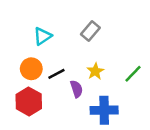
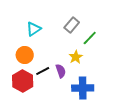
black line: (56, 74) -> (43, 71), moved
green line: (133, 74) -> (90, 38), moved

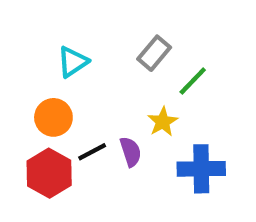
blue cross: (83, 88) -> (201, 169), moved

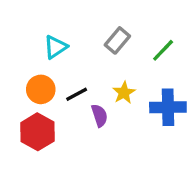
green line: (193, 81) -> (163, 50), moved
black line: (92, 152) -> (77, 94), moved
blue cross: (201, 169) -> (168, 107), moved

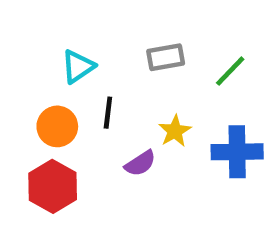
gray rectangle: (117, 40) -> (166, 57), turned 40
black line: (77, 94) -> (108, 113), moved, turned -55
purple semicircle: (99, 115) -> (140, 163), turned 75

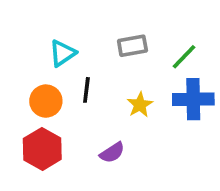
blue cross: (237, 152) -> (193, 99), moved
purple semicircle: (140, 163) -> (112, 153), moved

